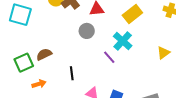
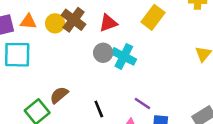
cyan cross: (123, 41) -> (124, 56), moved
purple line: (109, 57) -> (142, 103), moved

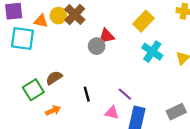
orange triangle: (28, 22) -> (41, 21), moved
red triangle: (108, 23) -> (106, 36), moved
cyan cross: (124, 56) -> (152, 52), moved

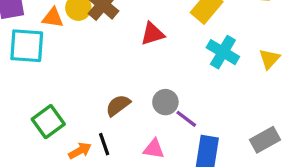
gray circle: (97, 46) -> (165, 102), moved
brown semicircle: (54, 78) -> (118, 105), moved
black line: (87, 94) -> (104, 144), moved
pink triangle: (112, 113) -> (154, 149), moved

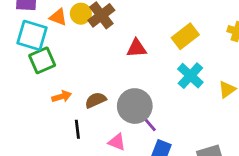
gray circle: (165, 102) -> (135, 106), size x1.6
green square: (48, 122) -> (42, 60), moved
orange arrow: (80, 151) -> (62, 96), moved

